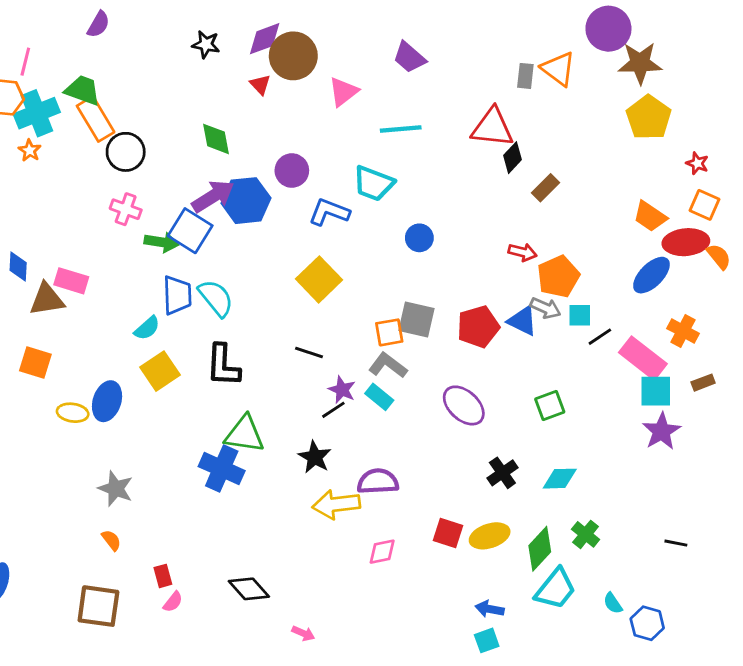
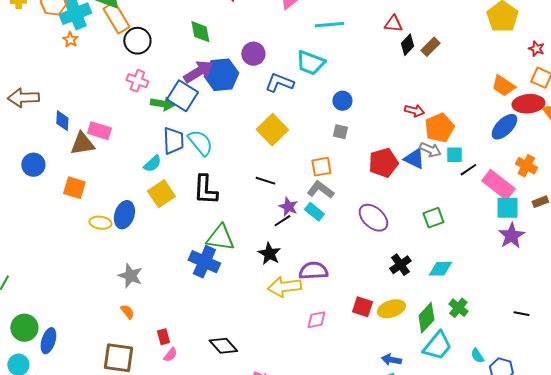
red triangle: (492, 128) -> (393, 24), size x0.6
brown rectangle: (545, 188) -> (430, 47), moved
gray square: (416, 320) -> (340, 132), moved, size x0.6

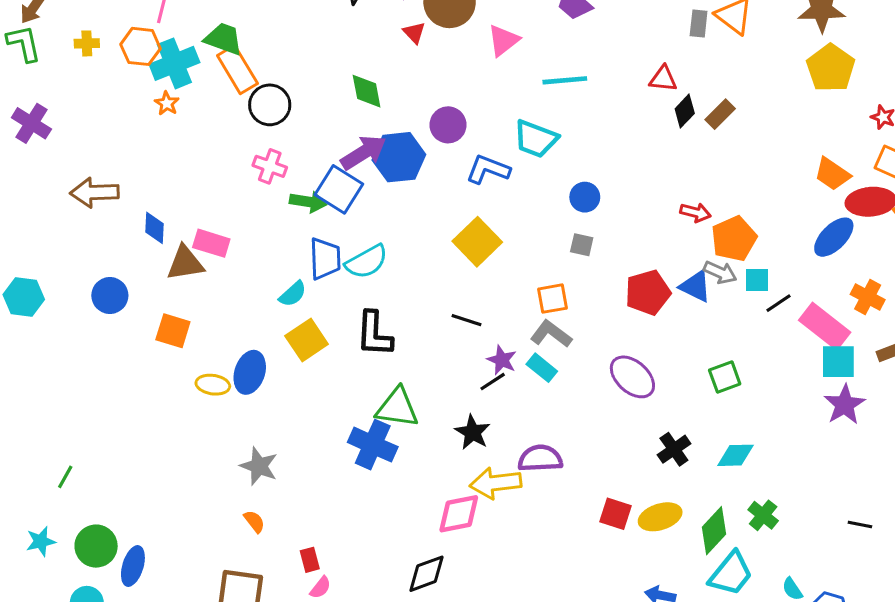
cyan semicircle: (200, 143) -> (367, 262), turned 100
pink diamond: (316, 320) -> (459, 514), moved, size x1.4
black diamond: (223, 346) -> (426, 574), moved, turned -68

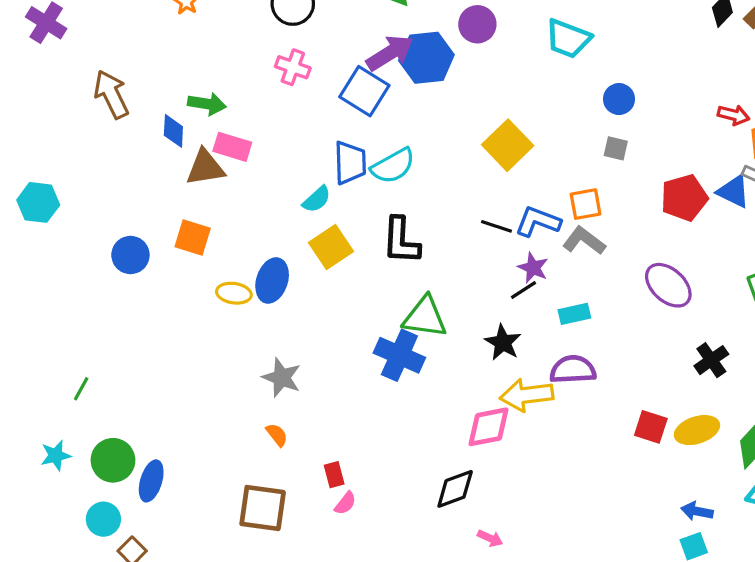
blue L-shape: (488, 169) -> (538, 222), moved
brown arrow: (94, 193) -> (111, 94), turned 66
green arrow: (308, 202) -> (207, 104), moved
blue circle: (110, 295) -> (130, 255), moved
cyan rectangle: (542, 368) -> (574, 314), moved, turned -52

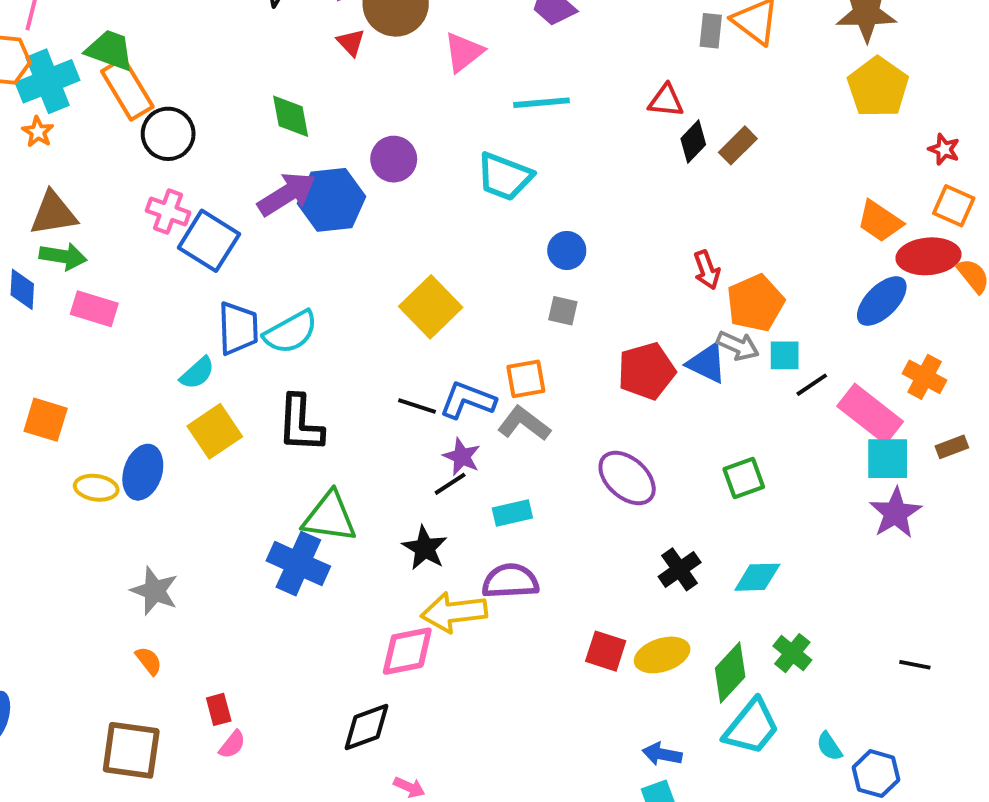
blue square: (364, 91) -> (209, 241), moved
red arrow: (734, 115) -> (707, 270), turned 56
brown triangle: (205, 167) -> (53, 214), moved

